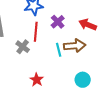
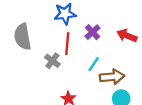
brown arrow: (75, 46) -> (112, 77), moved
cyan line: (59, 50) -> (94, 64), turned 48

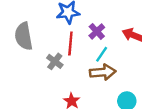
cyan line: (94, 64) -> (102, 54), moved
brown arrow: (112, 77) -> (103, 72), moved

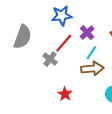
gray semicircle: (24, 36) -> (22, 37), turned -150
red line: (70, 43) -> (64, 43), turned 36

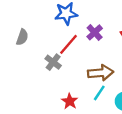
gray semicircle: (22, 37) -> (22, 37), size x0.6
cyan line: (91, 53) -> (99, 93), moved

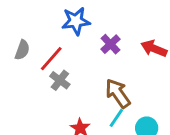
red line: (68, 44) -> (51, 59), moved
brown arrow: (101, 73) -> (118, 93), turned -120

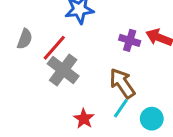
purple cross: (111, 44) -> (130, 40), moved, turned -30
gray cross: (60, 80) -> (63, 70), size x1.5

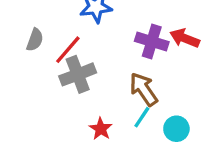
purple cross: (130, 40) -> (152, 41), size x1.4
gray cross: (63, 70) -> (78, 74), turned 32

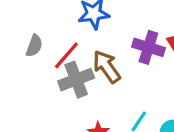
brown arrow: (144, 89) -> (107, 67), moved

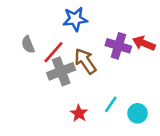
gray semicircle: (34, 46) -> (28, 45), turned 138

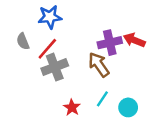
blue star: (75, 19) -> (50, 17), moved
purple cross: (118, 46) -> (110, 43), turned -30
brown arrow: (85, 61) -> (99, 65), moved

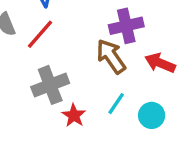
red arrow: (134, 40) -> (160, 63), moved
gray cross: (55, 67) -> (50, 85), moved

